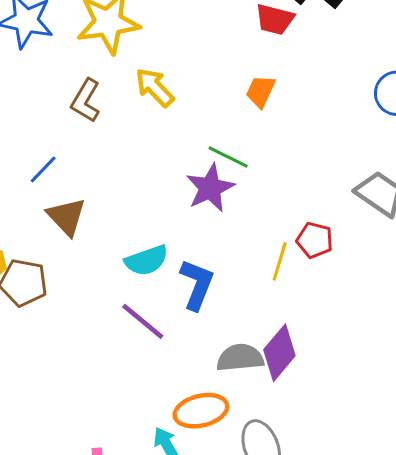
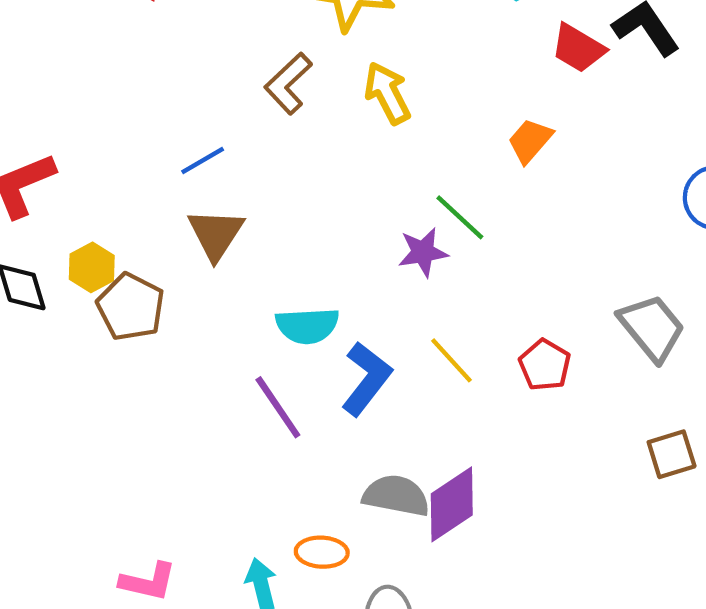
purple star: (210, 188) -> (423, 252), size x0.7
yellow line: (280, 261) -> (452, 360), moved, turned -75
orange ellipse: (201, 411) -> (322, 552), size x0.7

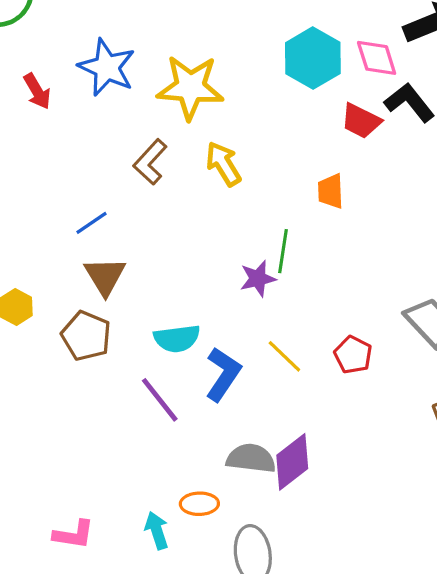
orange trapezoid: (530, 141) -> (330, 191), turned -39
green line: (460, 217) -> (283, 251), turned 60
brown pentagon: (131, 307) -> (86, 336), moved

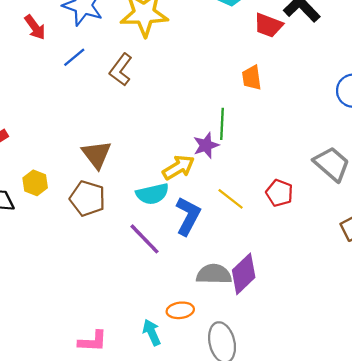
yellow arrow: (223, 164) -> (179, 167), moved, turned 96
blue line: (92, 223) -> (74, 57), moved

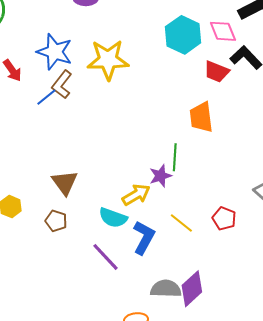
brown L-shape: (121, 70) -> (62, 85), moved
orange trapezoid: (252, 78) -> (201, 117), size x1.4
cyan semicircle: (152, 194) -> (113, 218), turned 32
brown pentagon: (87, 198) -> (56, 221), size x0.7

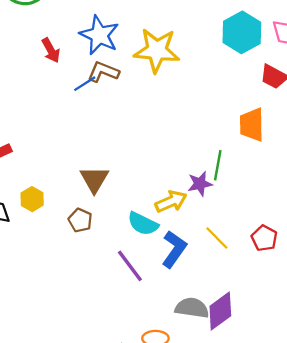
brown L-shape: (62, 85) -> (103, 72), turned 68

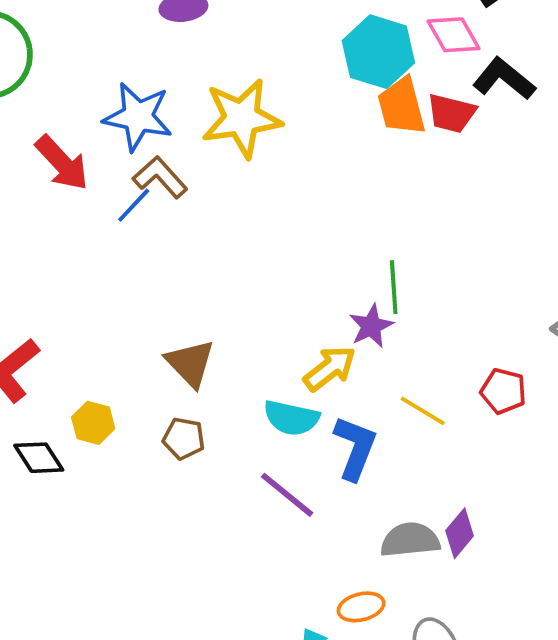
red arrow: (51, 50) -> (62, 163), size x1.4
brown L-shape: (103, 72) -> (160, 177), turned 40
orange trapezoid: (252, 125) -> (401, 106), moved
purple diamond: (220, 311) -> (460, 533), size x0.7

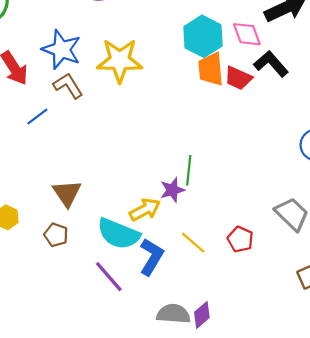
blue line: (134, 205) -> (37, 116), moved
cyan semicircle: (291, 418) -> (119, 234), size x1.4

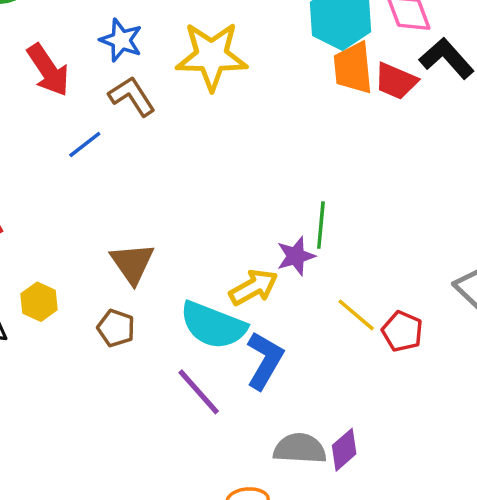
blue star: (62, 49) -> (121, 40), size x0.7
yellow line: (193, 243) -> (356, 315), moved

